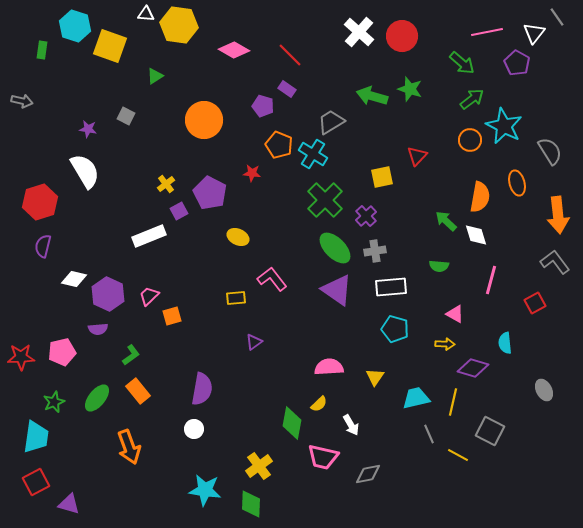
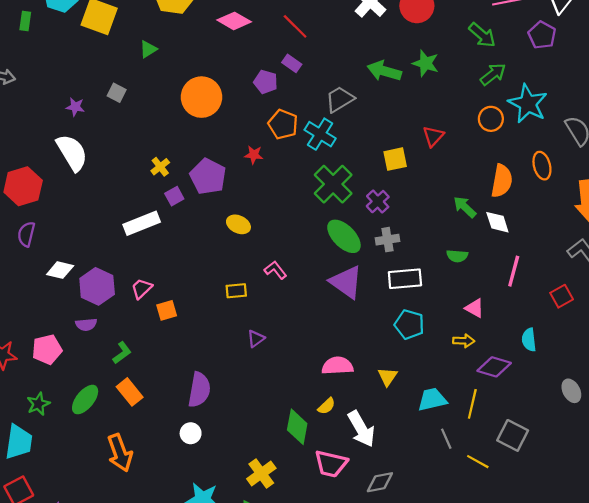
pink L-shape: (272, 279) -> (275, 270), size x0.7
white arrow: (351, 425) -> (361, 429), size x1.6

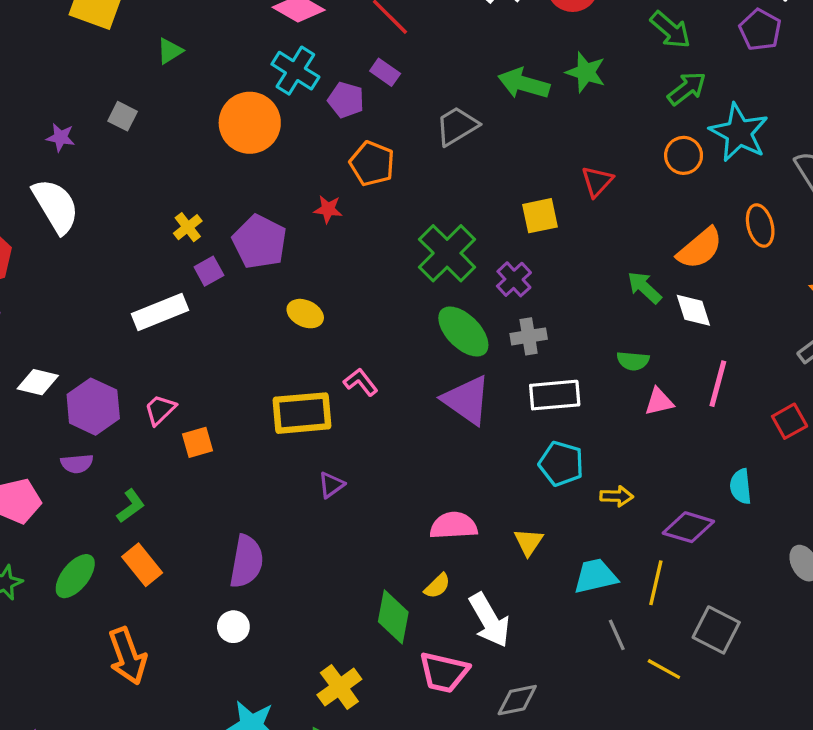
cyan cross: (320, 134) -> (295, 71), moved
orange semicircle: (502, 181) -> (700, 248), turned 40
yellow rectangle: (236, 291) -> (302, 413), size x1.8
pink triangle: (475, 308) -> (659, 402), moved, turned -42
yellow arrow: (464, 341) -> (617, 496), moved

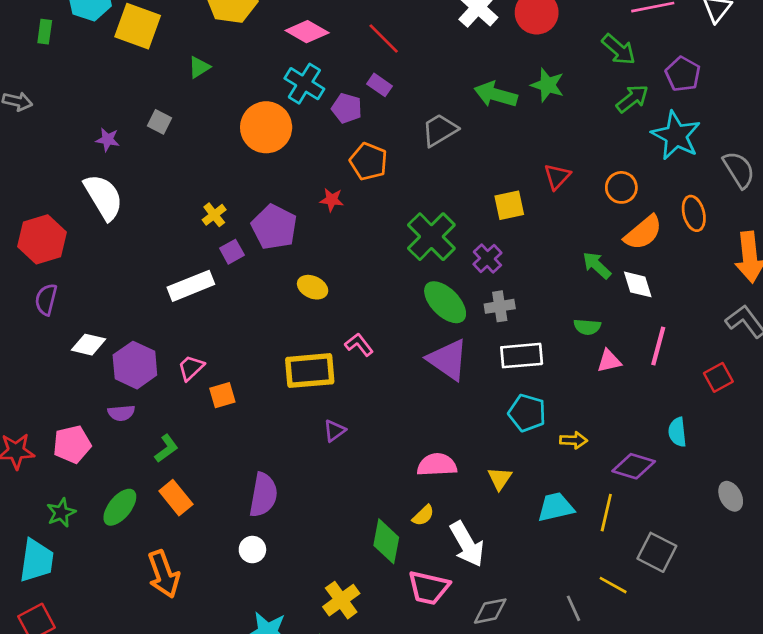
purple pentagon: (760, 30) -> (683, 74), moved
orange circle: (684, 155) -> (621, 187), moved
gray line: (617, 635) -> (574, 608), moved

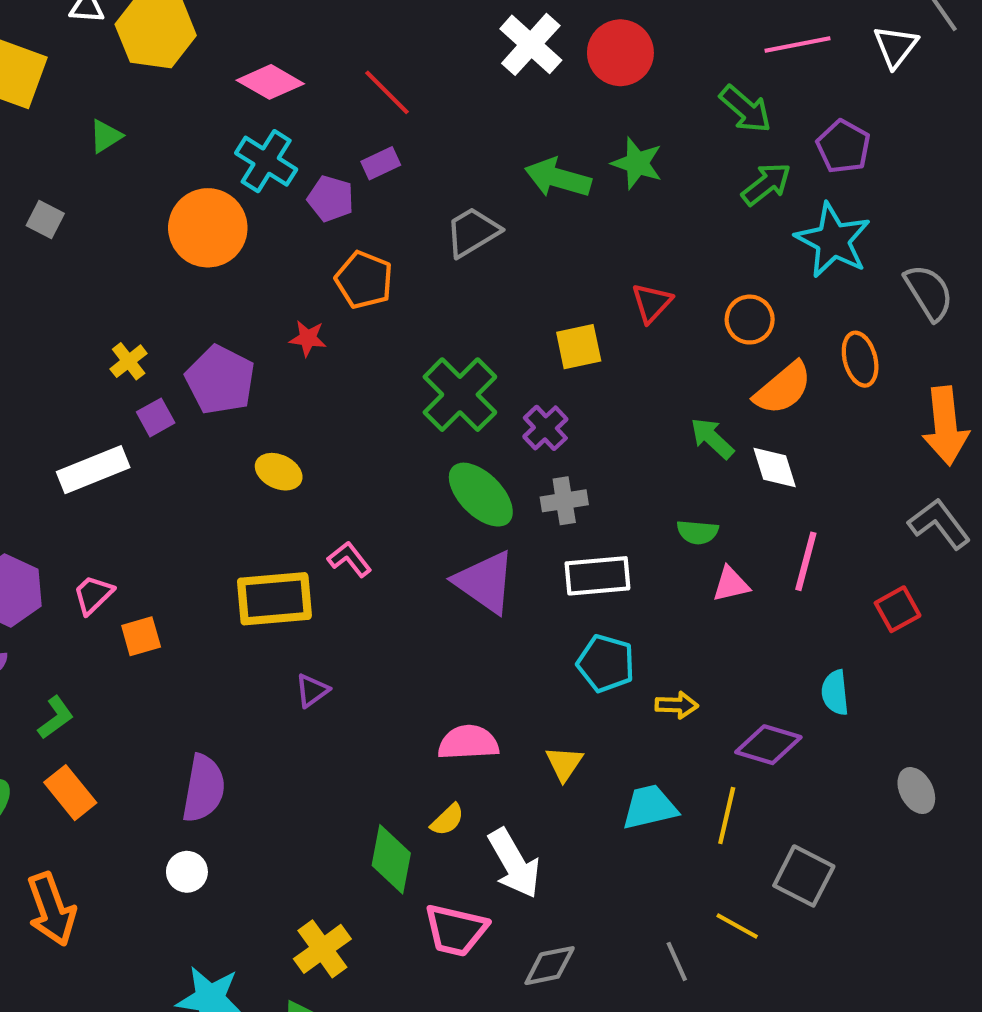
purple rectangle: (379, 85) -> (381, 163), turned -60

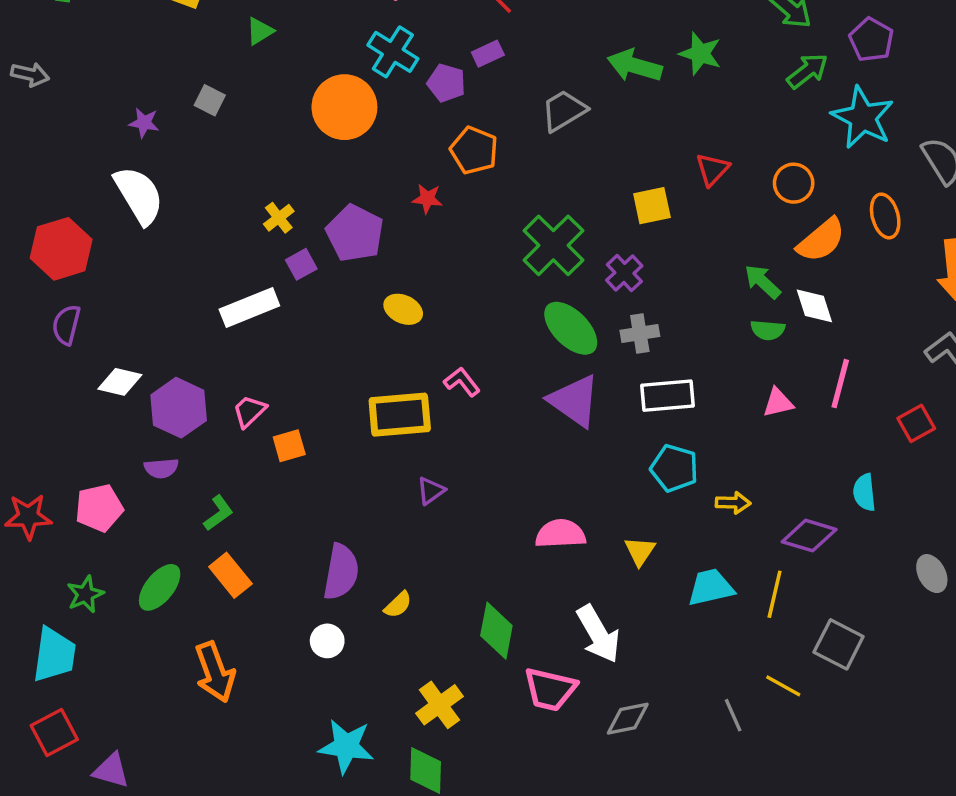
green semicircle: (698, 532) -> (768, 330), moved
yellow semicircle: (447, 820) -> (398, 605), moved

